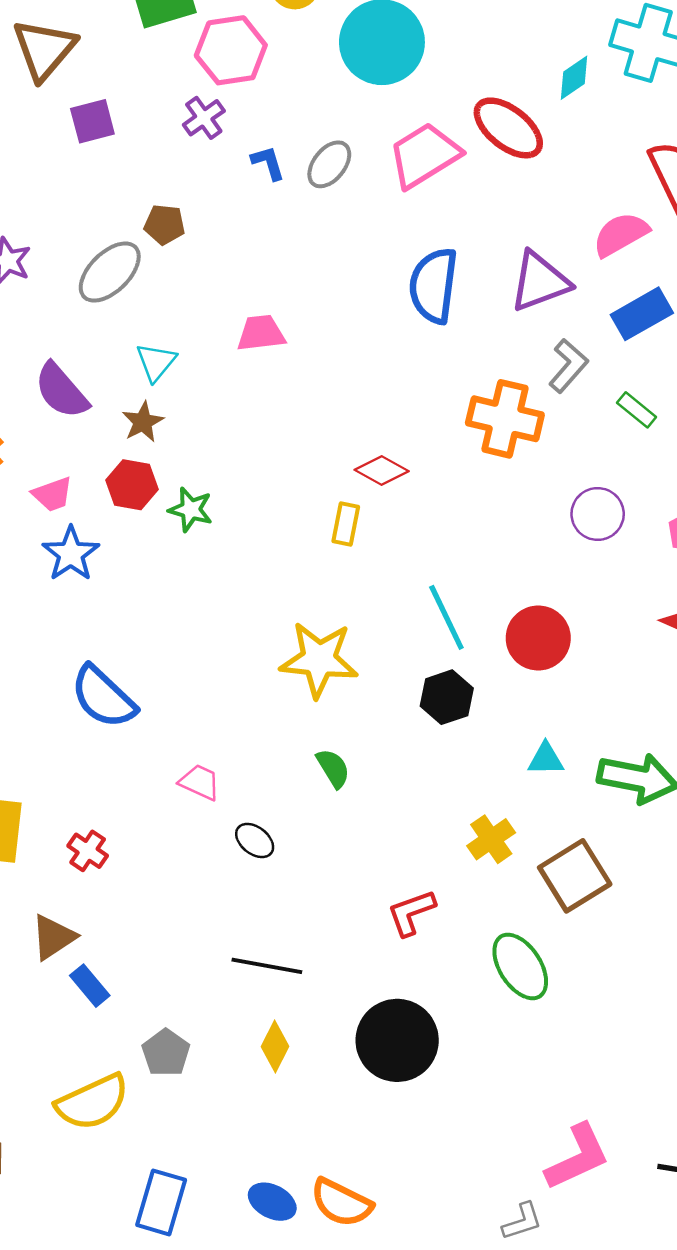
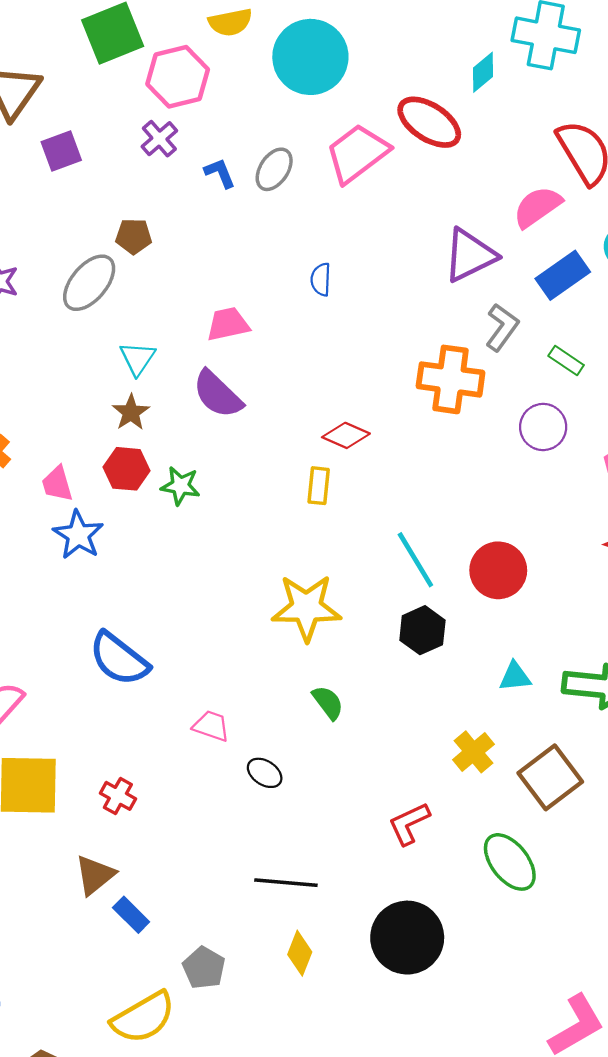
blue semicircle: (433, 286) -> (321, 279), moved, size x0.5
purple semicircle: (61, 391) -> (218, 394), moved
pink trapezoid: (53, 494) -> (57, 484), turned 99
purple circle: (598, 514) -> (543, 427), moved

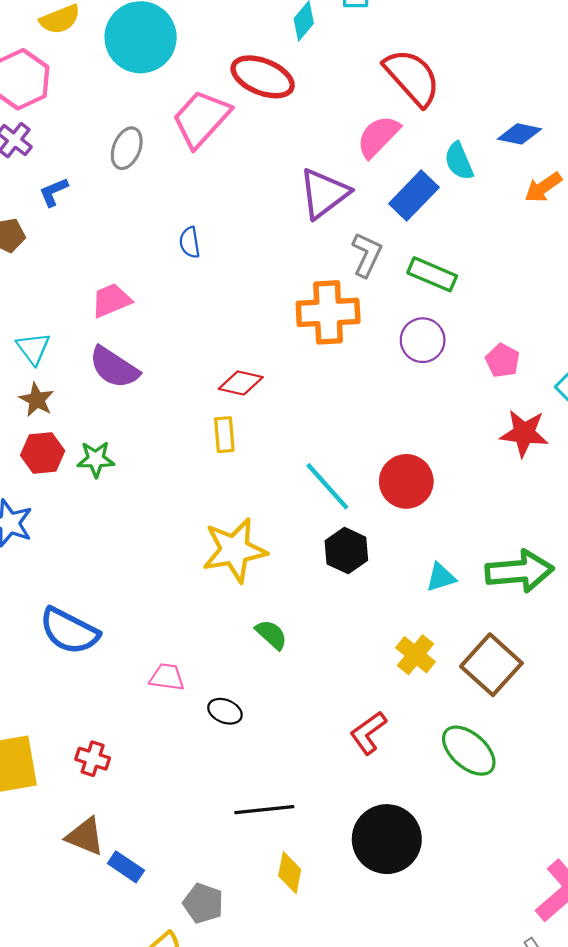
blue L-shape: (220, 173) -> (54, 192), moved, turned -80
green rectangle: (566, 361) -> (432, 274), size x1.4
brown triangle: (95, 875) -> (85, 836), turned -48

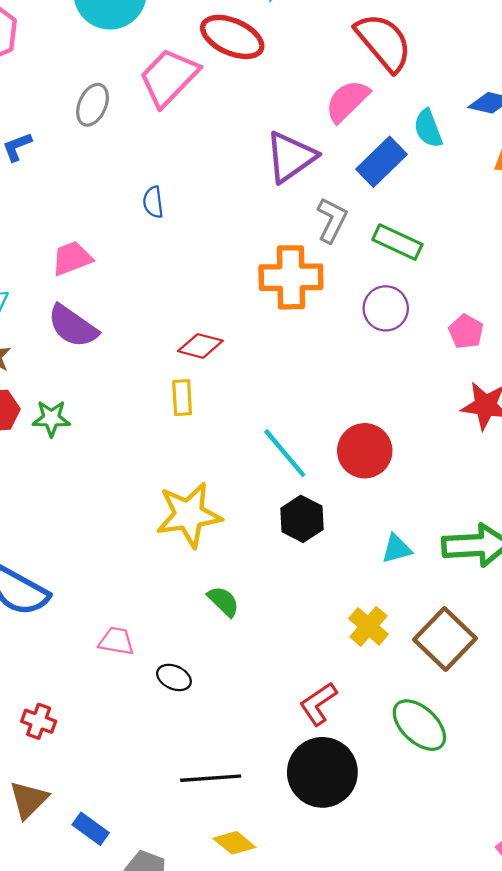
brown triangle: (85, 836) -> (29, 800), turned 51
black circle: (387, 839) -> (322, 772), moved
blue rectangle: (126, 867) -> (91, 829), moved
yellow diamond: (290, 873) -> (234, 843), turned -63

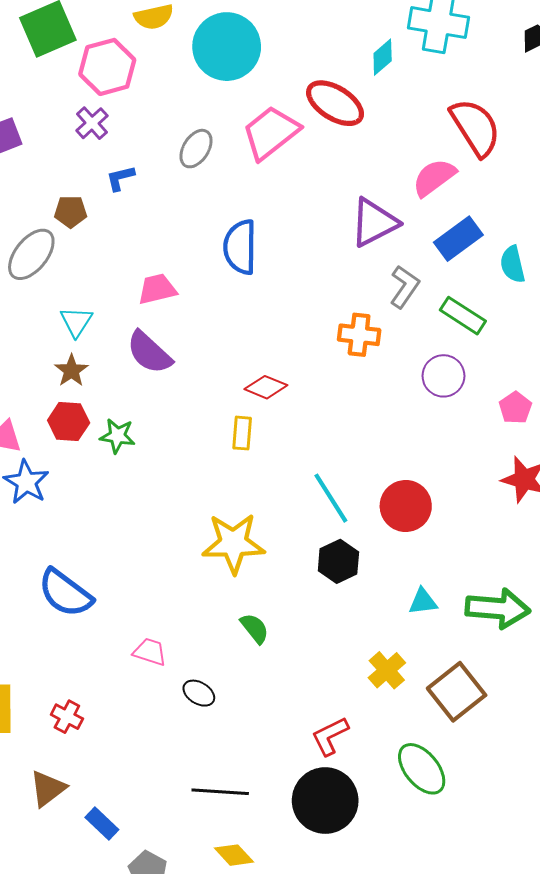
cyan semicircle: (428, 128) -> (513, 264), moved
blue semicircle: (153, 202) -> (240, 247), size x1.8
orange cross: (291, 277) -> (359, 335), size x0.7

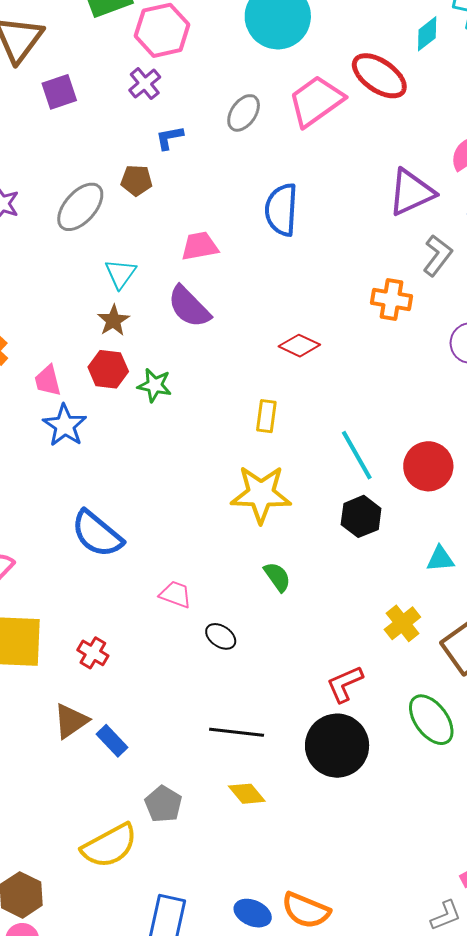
brown pentagon: (71, 212) -> (136, 180), moved
yellow rectangle: (242, 433) -> (266, 416), moved
blue rectangle: (102, 824) -> (112, 741), moved

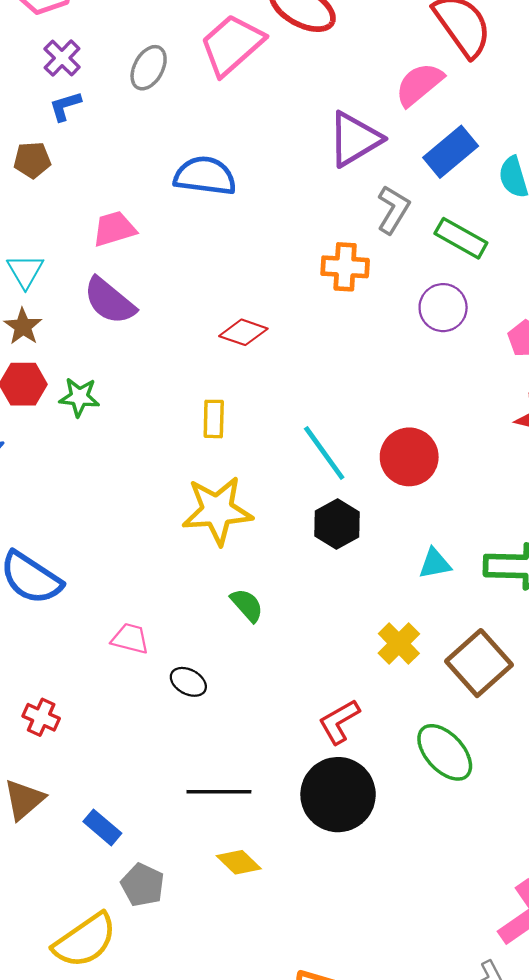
purple cross: (145, 84) -> (62, 58), moved
blue semicircle: (281, 210) -> (205, 176), turned 100
blue rectangle: (112, 741) -> (102, 827), moved

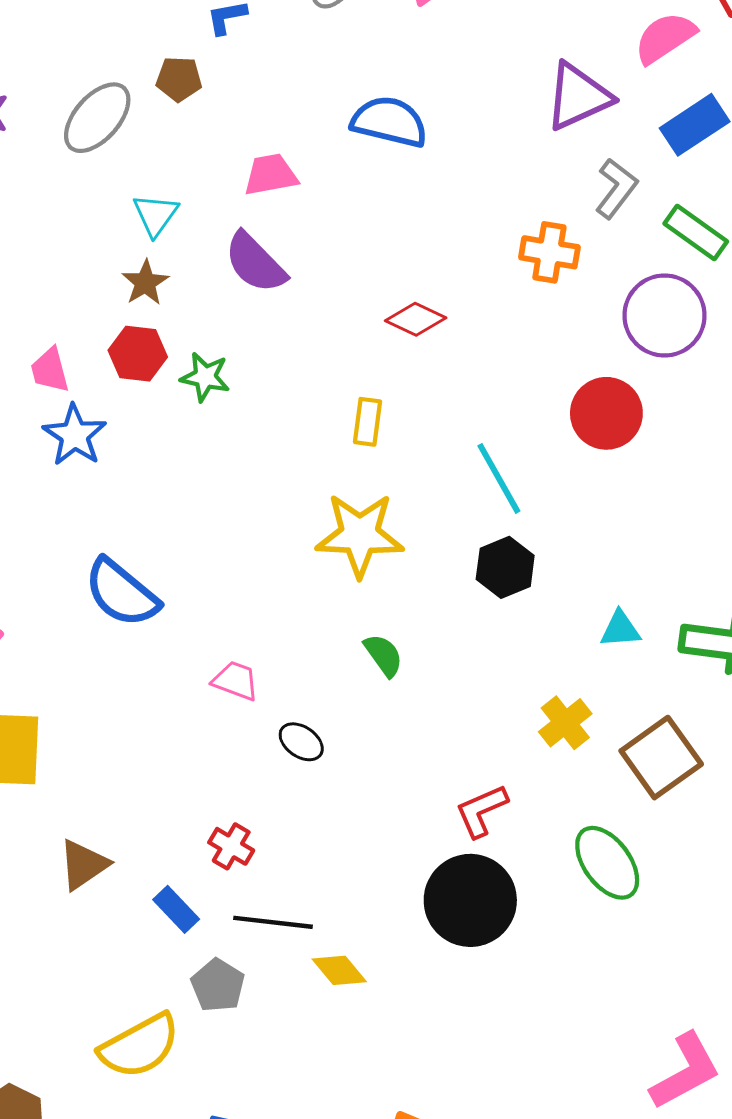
purple circle: (443, 308) -> (665, 316), size x1.4
red circle: (409, 457) -> (606, 413), moved
red cross: (41, 717) -> (231, 846), moved
black line: (219, 792) -> (273, 922), moved

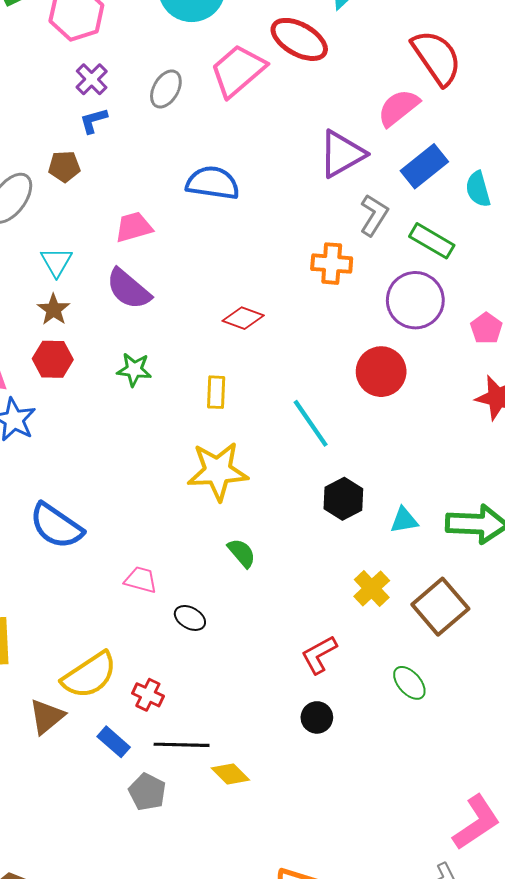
green star: (205, 377) -> (134, 370), moved
black hexagon: (505, 567) -> (343, 499), moved
green ellipse: (607, 863) -> (409, 683), size x0.7
black circle: (470, 900) -> (317, 717), size x0.5
yellow semicircle: (140, 1046) -> (89, 675), moved

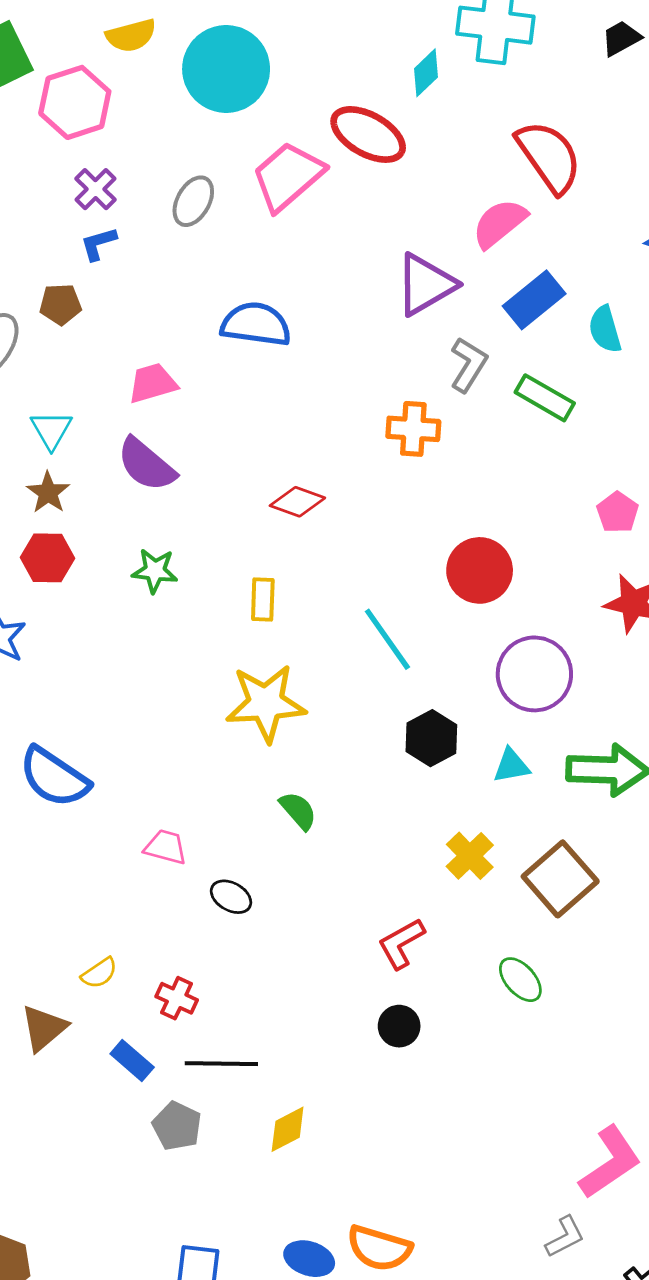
purple circle: (415, 300) -> (534, 674), moved
yellow semicircle: (89, 675) -> (99, 973), size x0.5
yellow diamond: (230, 774) -> (288, 1129), moved, turned -72

